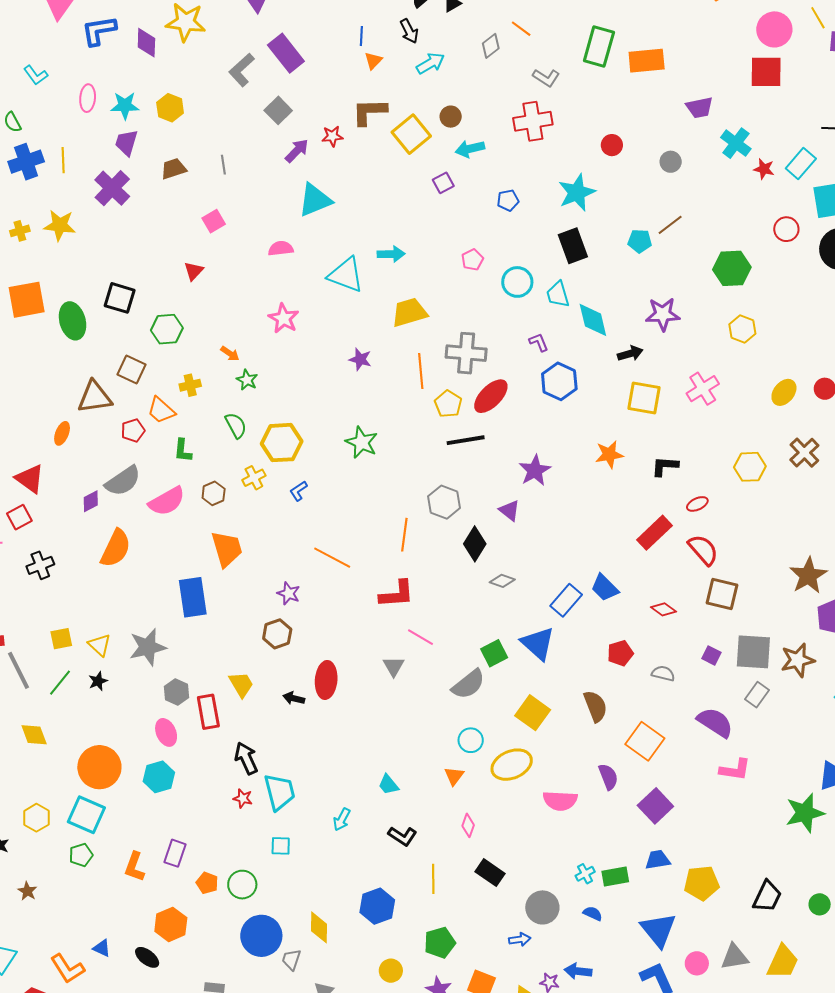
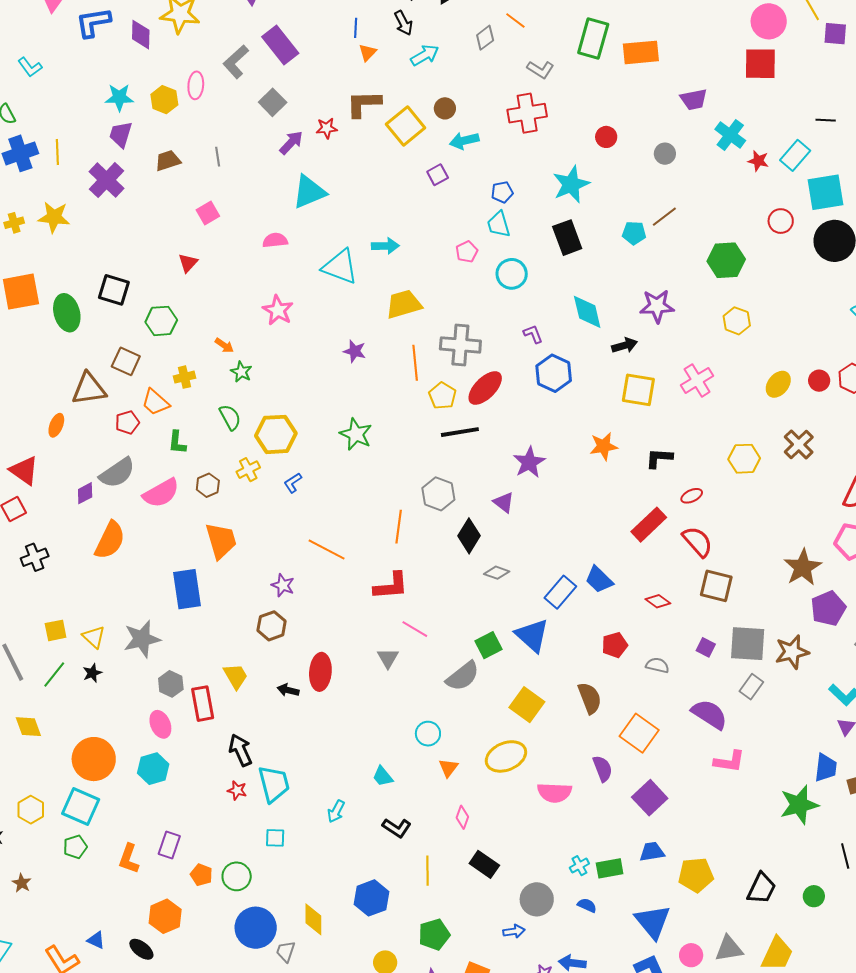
pink ellipse: (88, 98) -> (196, 85), moved
cyan trapezoid: (558, 294) -> (499, 224), moved
cyan circle: (471, 740) -> (428, 734), moved

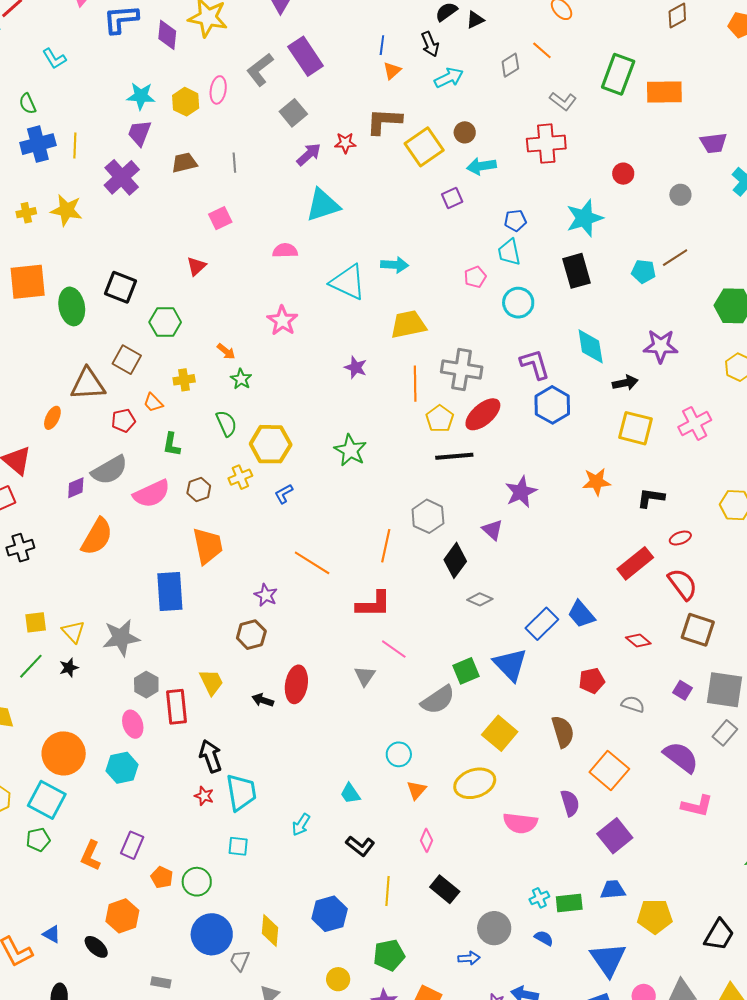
purple L-shape: (533, 334) -> (535, 364), size x1.6
orange trapezoid: (155, 402) -> (153, 403), size x0.7

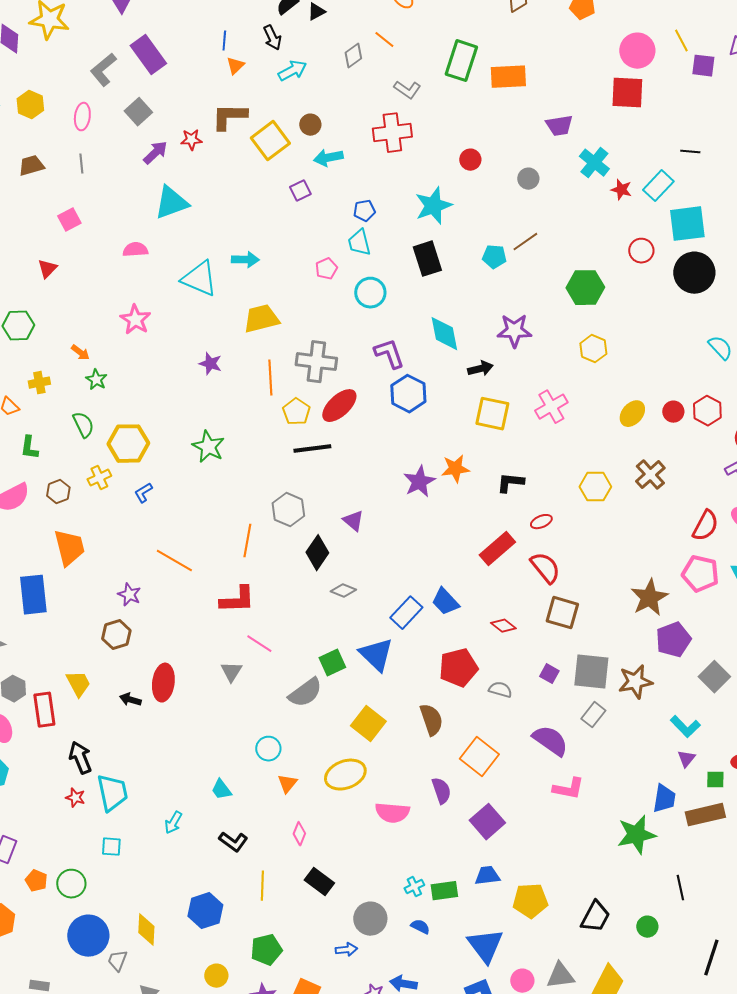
pink ellipse: (218, 90) -> (82, 117), moved
purple star: (521, 492) -> (419, 482), moved
red pentagon: (592, 681) -> (458, 668), size x1.5

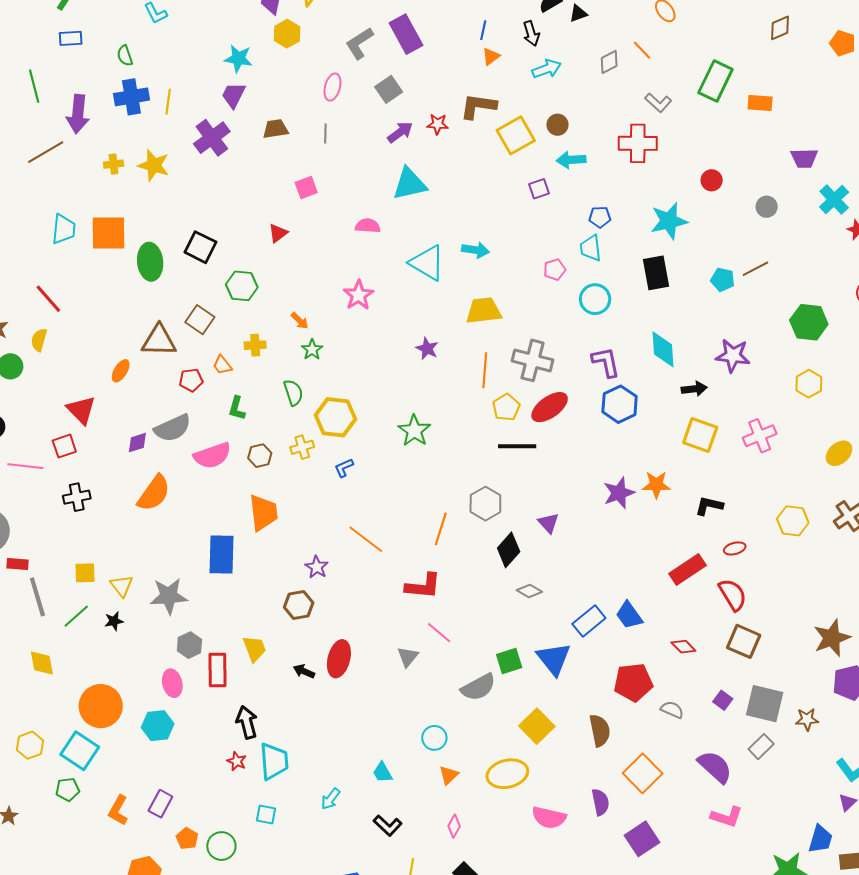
orange rectangle: (508, 77) -> (760, 103), size x0.7
yellow hexagon: (30, 105) -> (287, 34), moved
brown star: (635, 682) -> (807, 719), size x0.7

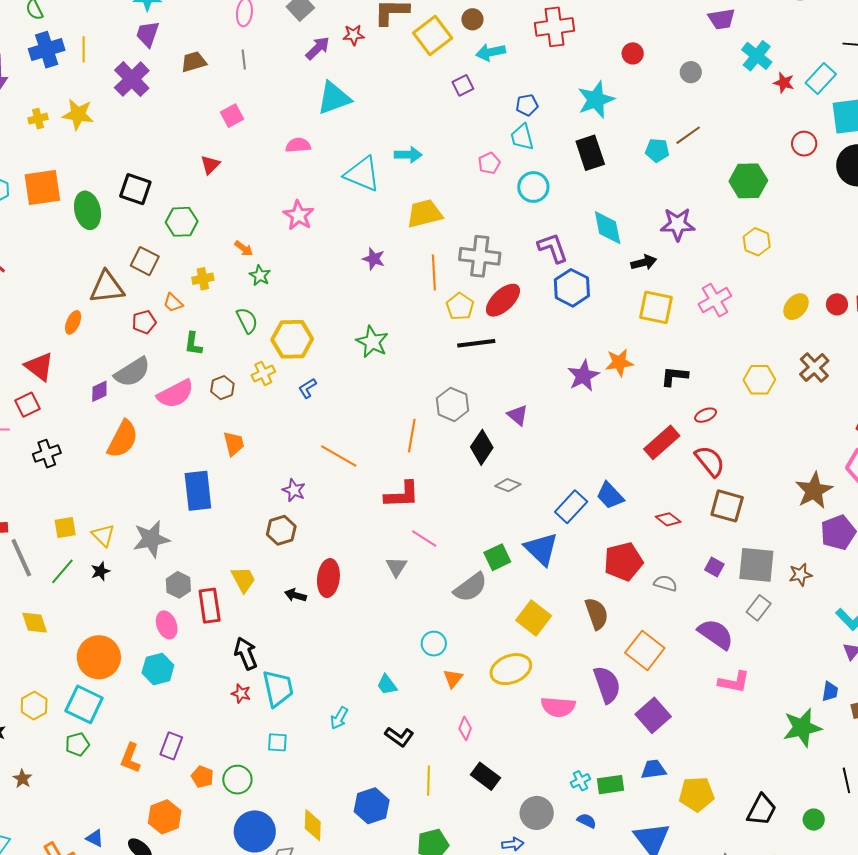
orange trapezoid: (263, 513) -> (234, 444), size x0.7
purple semicircle: (600, 802) -> (607, 685), size x1.4
blue trapezoid: (820, 839) -> (830, 691), size x0.7

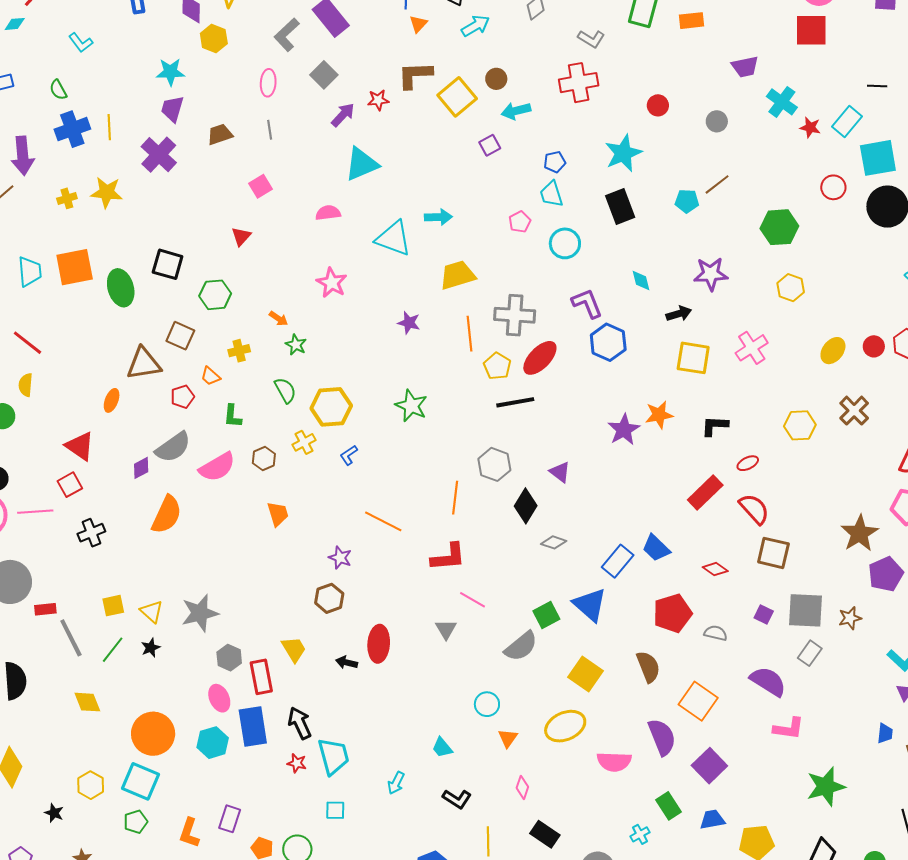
cyan diamond: (608, 228) -> (641, 281), size x0.6
blue rectangle: (198, 491) -> (253, 726), moved
green star: (802, 728) -> (826, 787), moved
green rectangle: (611, 785) -> (669, 806), moved, turned 68

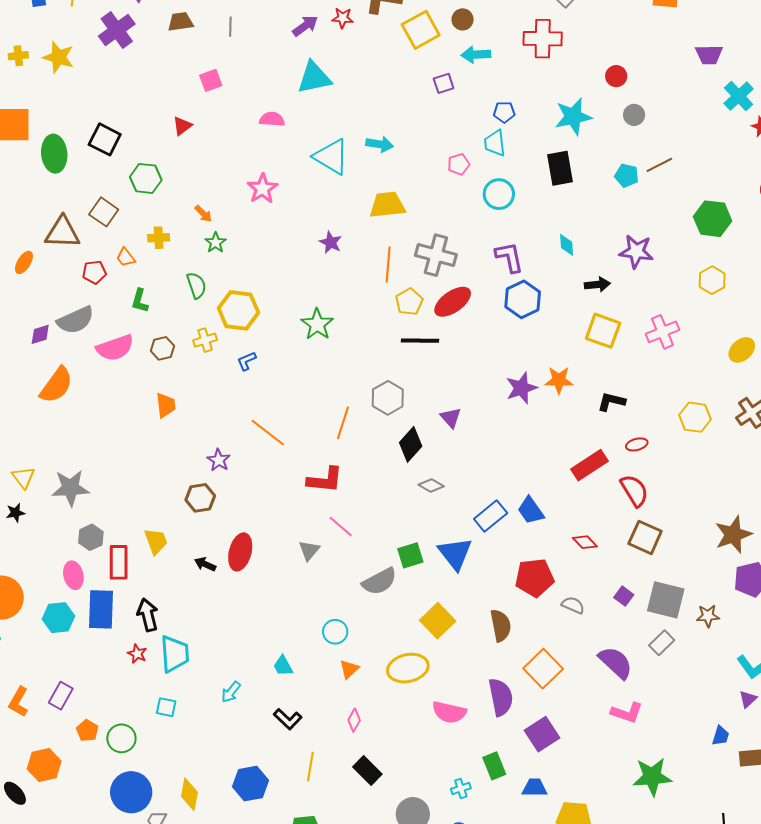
gray circle: (717, 121) -> (634, 115), moved

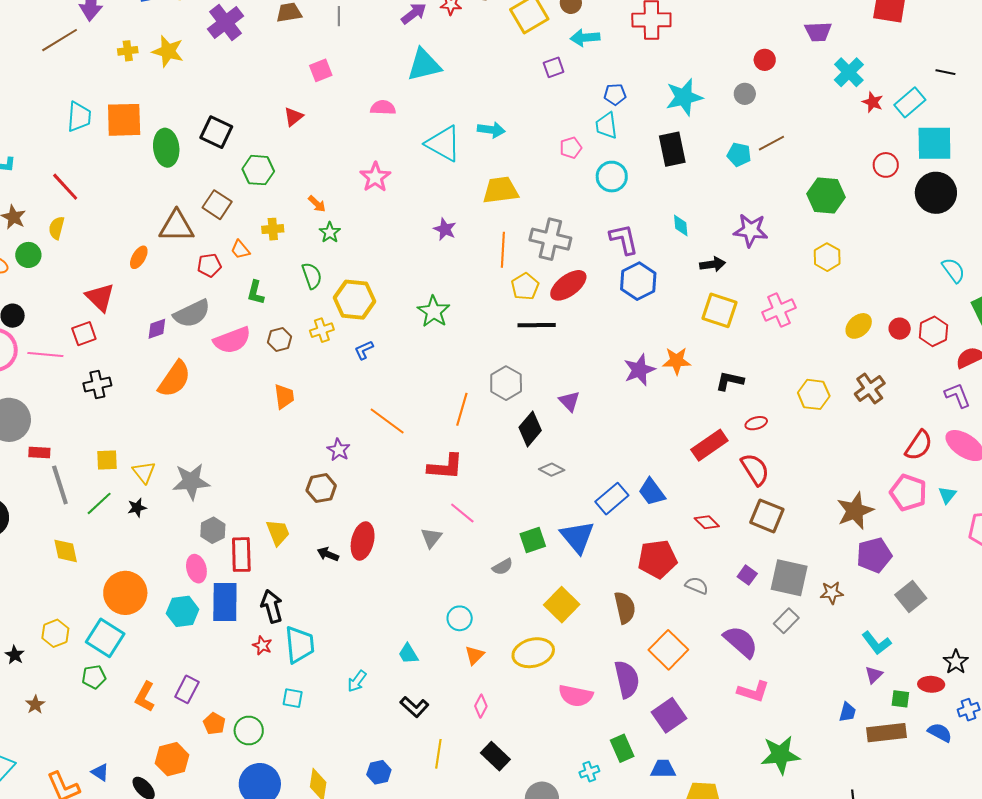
red circle: (616, 76) -> (765, 60), moved
gray semicircle: (380, 581) -> (503, 567), size x0.6
blue hexagon: (250, 784) -> (379, 772), size x0.7

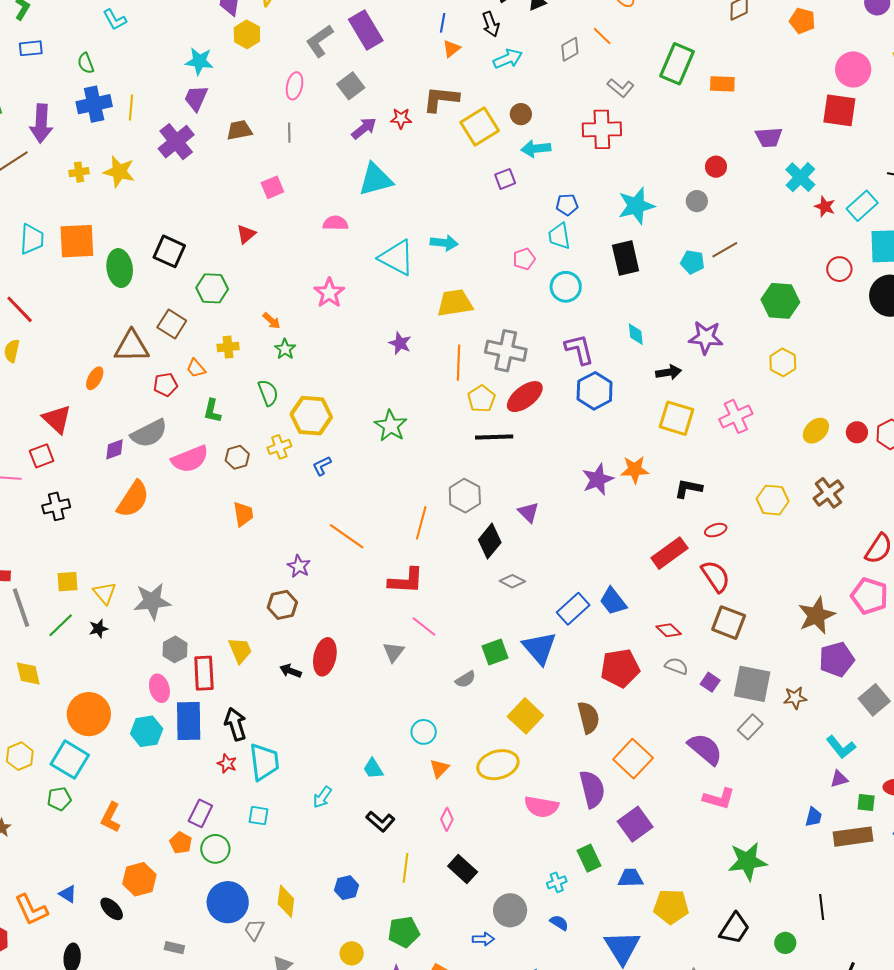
gray semicircle: (697, 586) -> (676, 666), moved
purple triangle: (874, 675) -> (839, 779), turned 30
purple rectangle: (187, 689) -> (200, 813), moved

